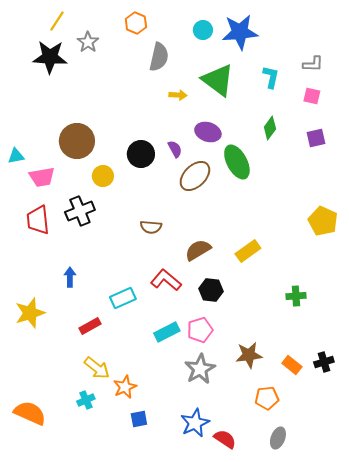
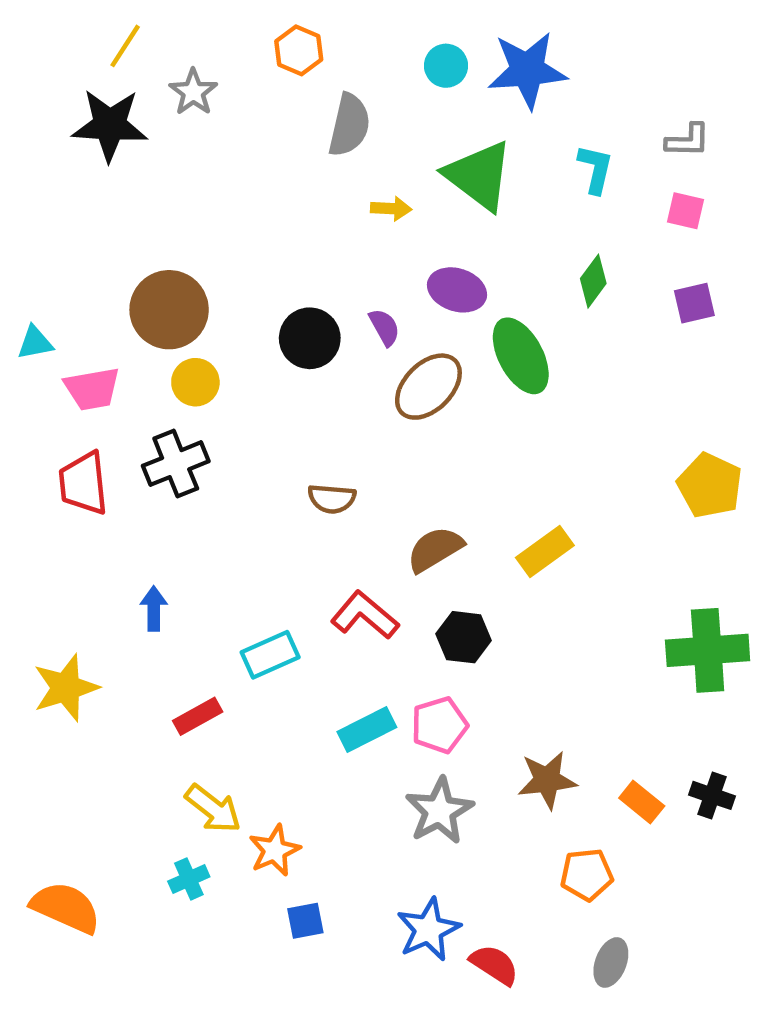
yellow circle: (103, 176) -> (195, 382), moved
green cross: (296, 296) -> (708, 650), moved, size x1.8
black cross: (324, 362) -> (712, 795), turned 36

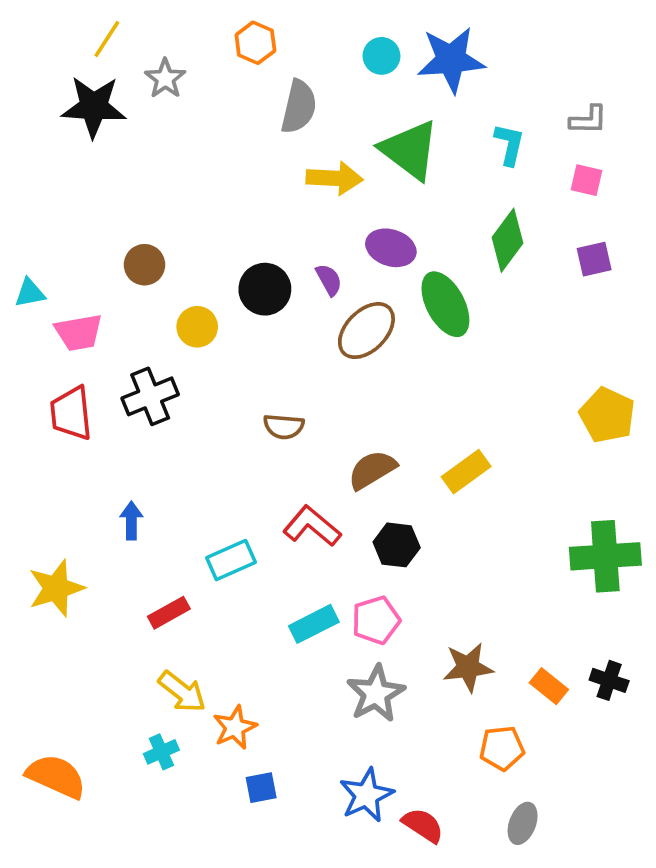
yellow arrow: (391, 209) -> (334, 178), size x1.6
green diamond: (593, 281) -> (508, 240), size x1.4
brown circle: (169, 310) -> (144, 265), size x0.6
yellow circle: (195, 382) -> (197, 327), moved

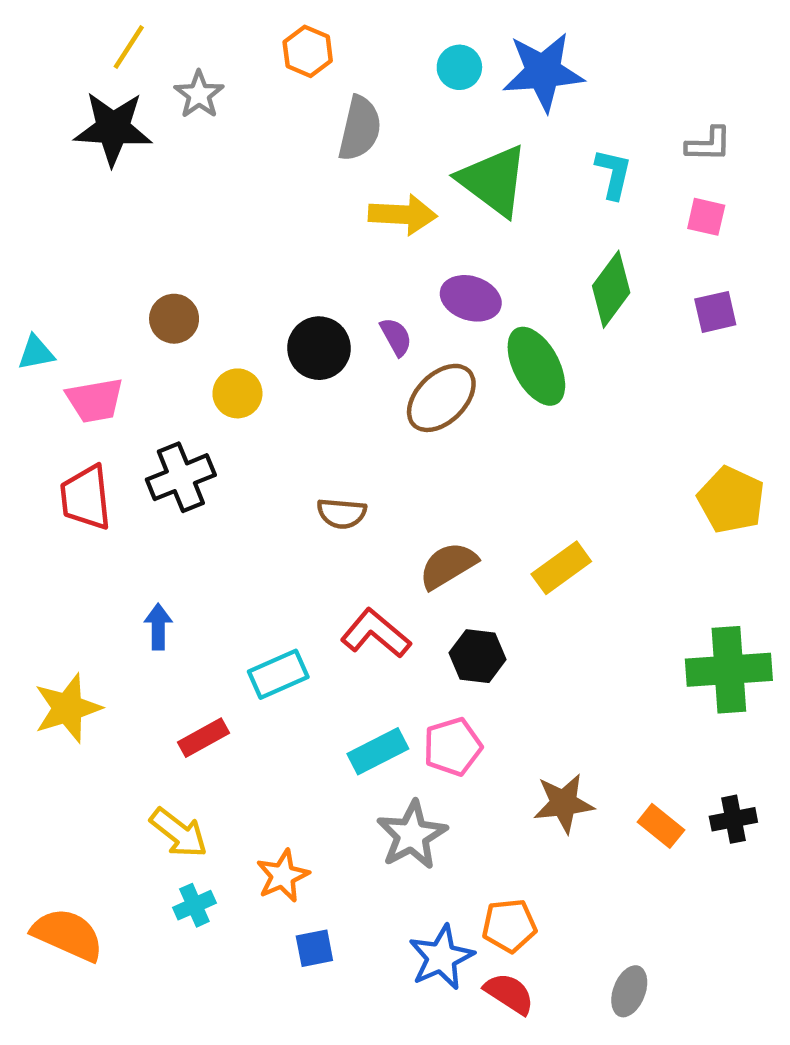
black cross: (609, 680) -> (733, 819), turned -30
yellow arrow: (182, 692) -> (179, 833), moved
gray star: (376, 694) -> (412, 835), moved
orange pentagon: (502, 748) -> (509, 926), moved

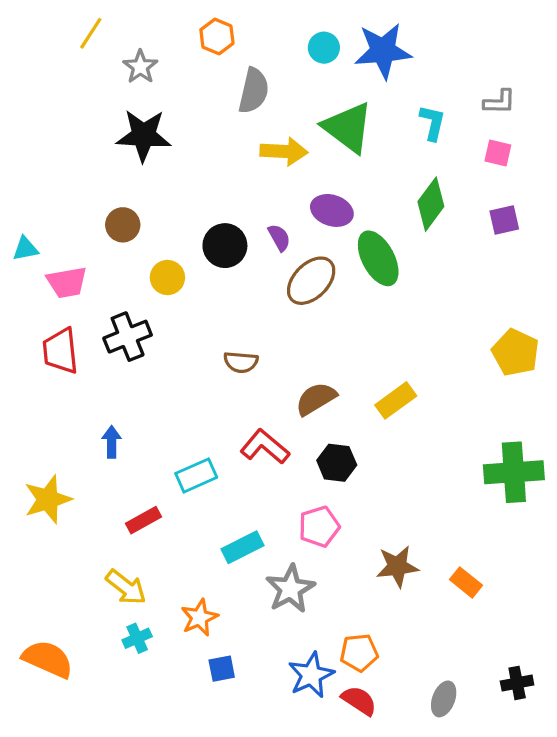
black star: (113, 128) -> (144, 135), moved
cyan rectangle: (378, 751) -> (242, 547), moved
black cross: (733, 819) -> (517, 683), moved

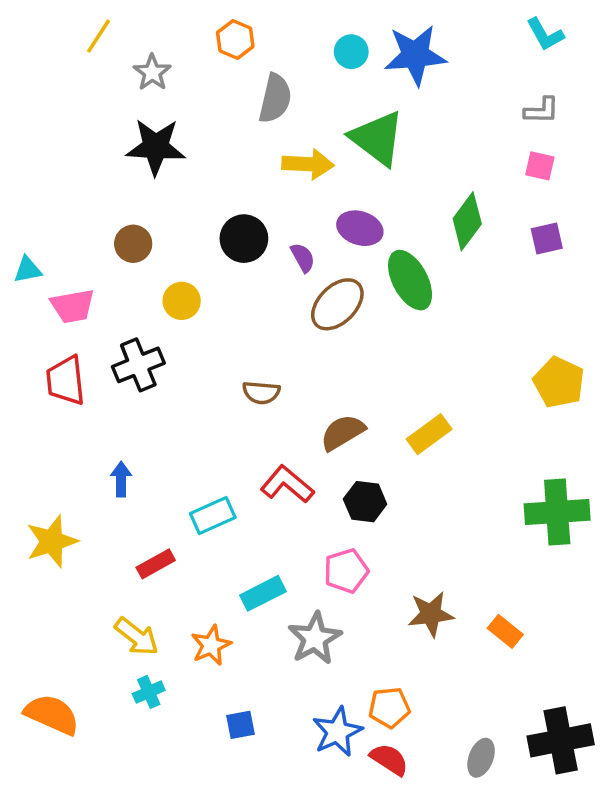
cyan L-shape: (432, 123) -> (545, 34), moved, turned 138
black circle: (225, 246) -> (244, 239), moved
orange star: (199, 618) -> (211, 645), moved
black cross: (517, 683) -> (561, 740), size x1.8

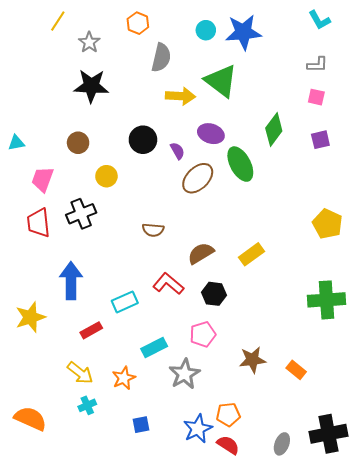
cyan triangle: (28, 270) -> (16, 143), moved
pink trapezoid: (73, 306) -> (43, 179), turned 120
blue arrow: (121, 479) -> (71, 281), size x1.8

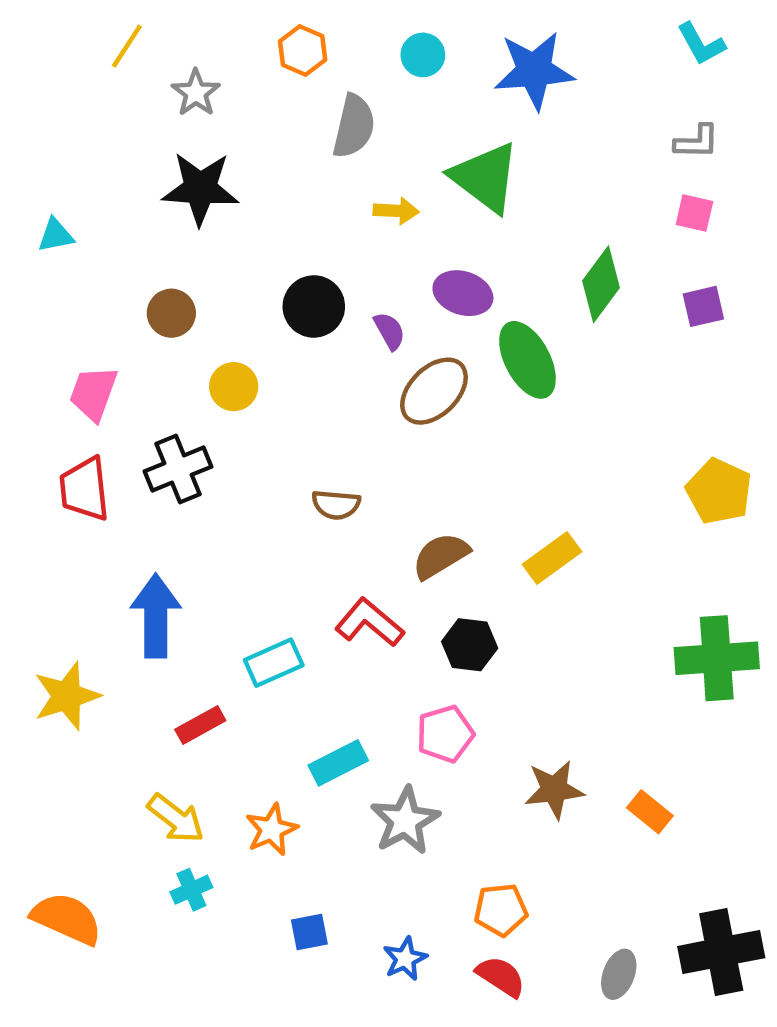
cyan circle: (206, 30) -> (423, 55), moved
yellow arrow: (180, 96) -> (396, 211), size x0.7
cyan triangle: (16, 143) -> (56, 235), moved
blue star: (198, 429) -> (405, 959), moved, size x0.7

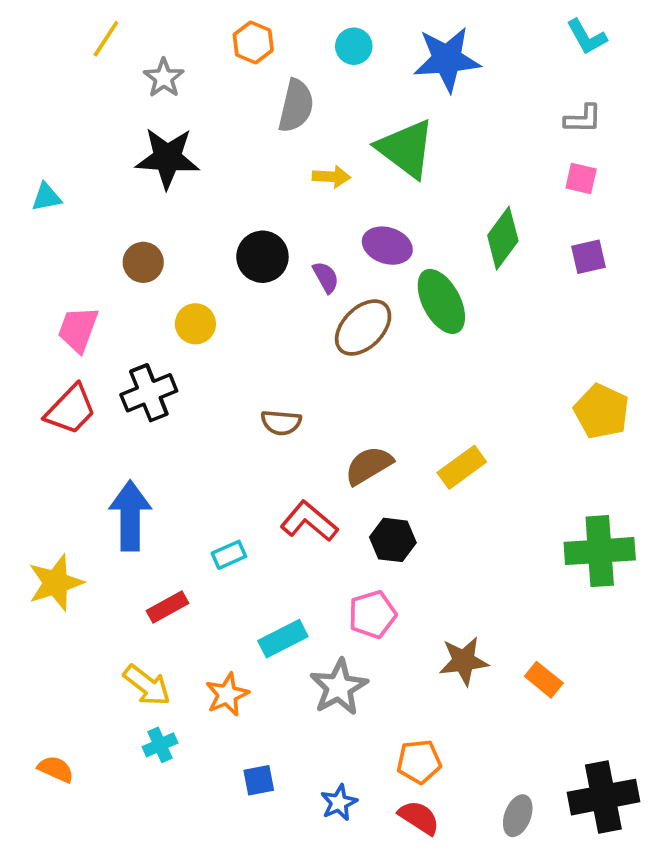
red trapezoid: (85, 489) -> (71, 410), turned -130
cyan rectangle: (274, 663) -> (229, 555), size x0.7
orange semicircle: (67, 919) -> (56, 769), size x0.6

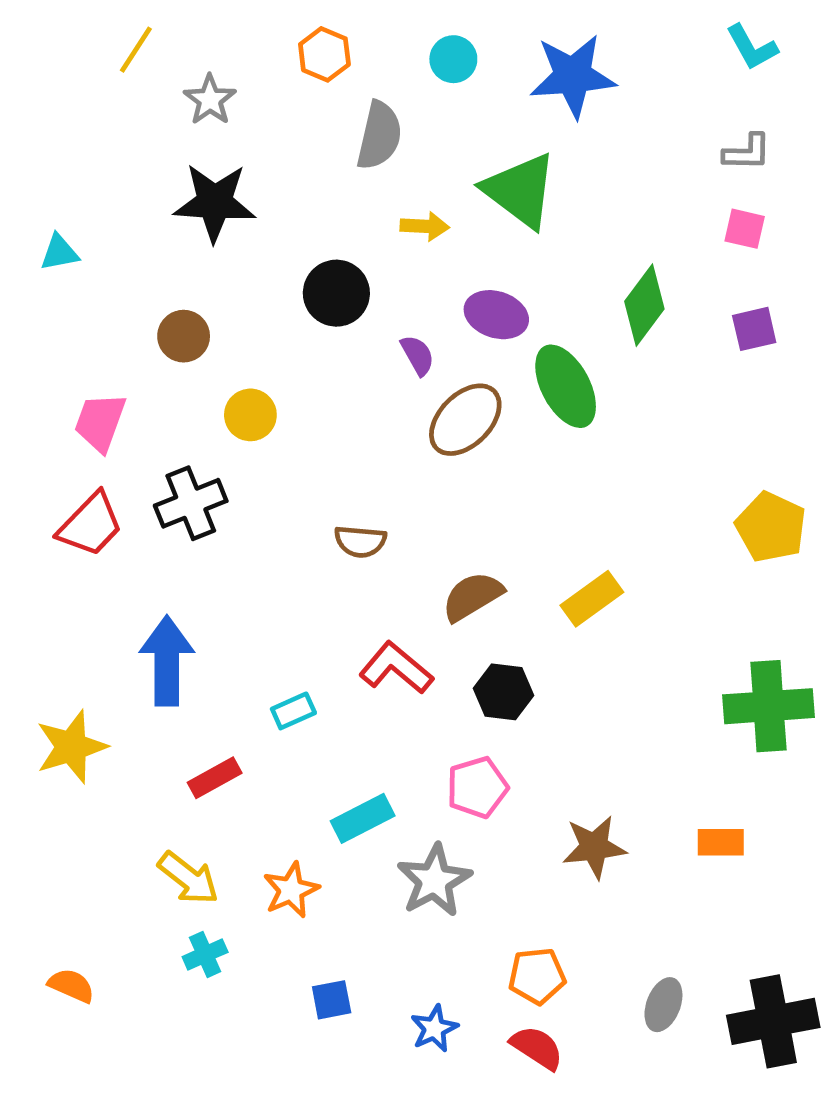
black circle: (262, 257) -> (336, 293), moved
orange rectangle: (544, 680) -> (721, 842), moved, turned -39
gray ellipse: (518, 816) -> (663, 1005), moved

